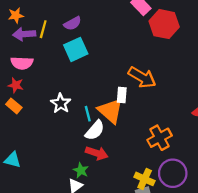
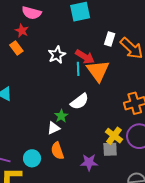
white rectangle: (122, 95) -> (110, 39), moved
white semicircle: (95, 130) -> (79, 101), moved
red arrow: (97, 153) -> (85, 57), moved

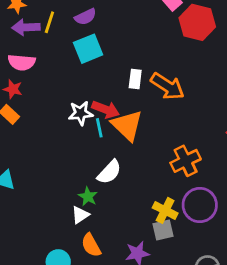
white star: (57, 55) -> (81, 113), moved, turned 30

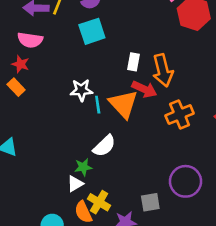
orange arrow: (168, 86) -> (163, 70), turned 40
red arrow: (106, 109) -> (144, 89), moved
orange cross: (186, 161) -> (180, 114), moved
green star: (88, 197) -> (83, 167), turned 30
yellow cross: (165, 210) -> (99, 202), moved

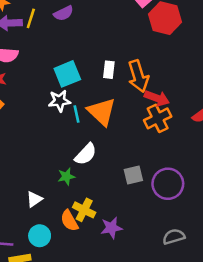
cyan square: (92, 31) -> (67, 74), moved
red arrow: (144, 89) -> (157, 98), moved
white triangle: (75, 184) -> (34, 199), moved
gray square: (150, 202) -> (133, 175), moved

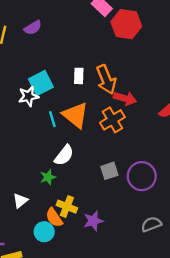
white star: (59, 101) -> (28, 96), moved
orange cross: (158, 118) -> (112, 120), moved
cyan circle: (40, 236) -> (44, 232), moved

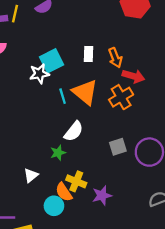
orange arrow: (106, 80) -> (115, 58), size x0.7

